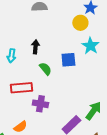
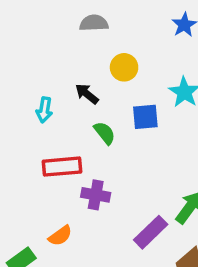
yellow circle: (80, 23) -> (124, 67), moved
black arrow: (35, 47) -> (87, 94), turned -56

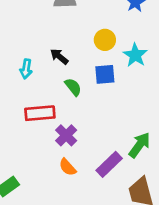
yellow circle: (124, 67) -> (105, 40), moved
purple cross: (96, 195) -> (66, 135), turned 35
orange semicircle: (60, 236) -> (68, 167), moved, turned 84

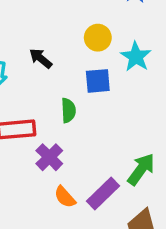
green semicircle: (73, 87) -> (68, 110), moved, turned 36
orange semicircle: (68, 167) -> (65, 197), moved

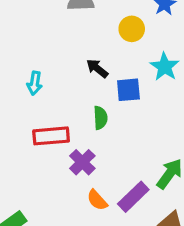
yellow circle: (98, 38) -> (132, 29), moved
black arrow: (41, 58) -> (97, 68), moved

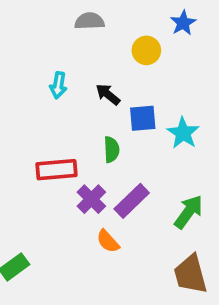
cyan star: (165, 67) -> (183, 133), moved
cyan arrow: (35, 83) -> (58, 85), moved
purple rectangle: (133, 197) -> (132, 201), moved

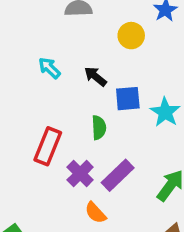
cyan arrow: (58, 85) -> (49, 68), turned 125
red rectangle: (56, 170) -> (48, 146), turned -63

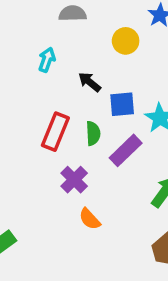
cyan arrow: (49, 68) -> (47, 60), moved, turned 65
red rectangle: (48, 146) -> (55, 132), moved
purple rectangle: (118, 175) -> (126, 150), moved

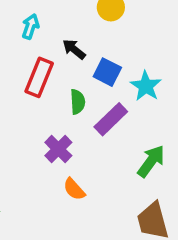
blue square: (122, 104) -> (107, 72), turned 32
red rectangle: (55, 132) -> (39, 77), moved

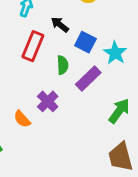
orange semicircle: (74, 189) -> (22, 119), moved

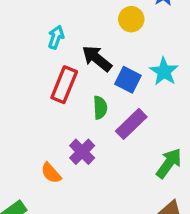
black arrow: (60, 25) -> (97, 58), size x1.4
cyan star: (115, 53) -> (164, 72), moved

